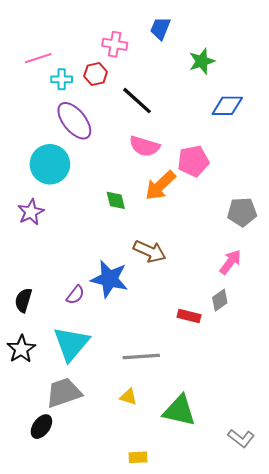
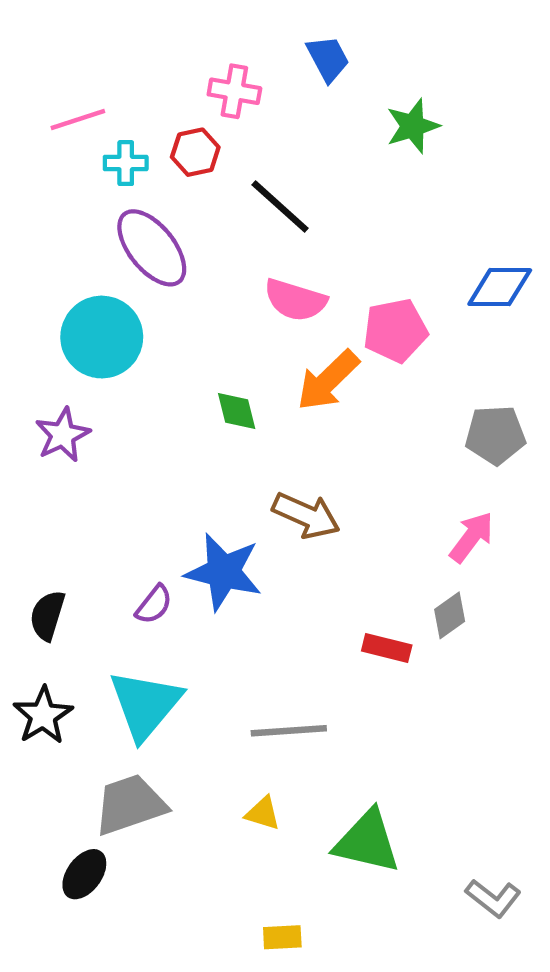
blue trapezoid: (160, 28) -> (328, 59), turned 130
blue diamond: (227, 106) -> (500, 287), moved

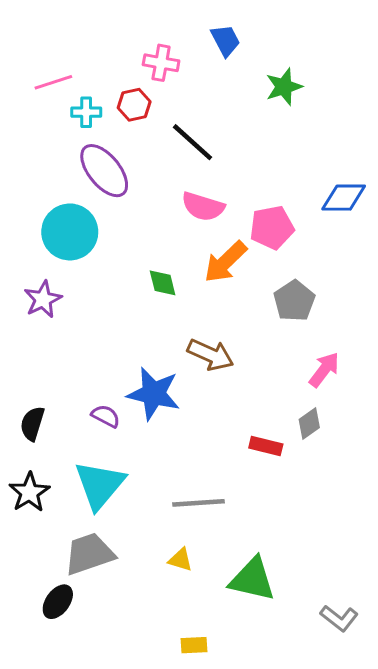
gray pentagon: (495, 435) -> (294, 301), moved, turned -30
purple semicircle: (154, 605) -> (106, 416), turned -100

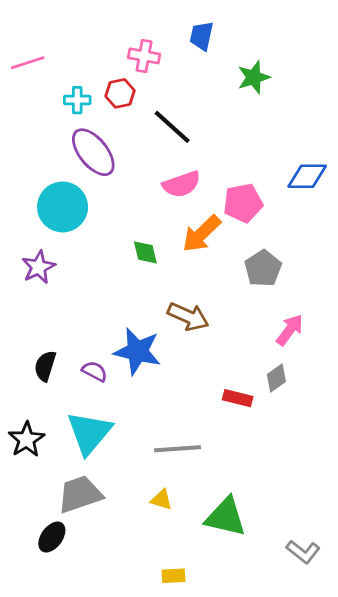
blue trapezoid: (225, 40) -> (202, 36), turned -140
pink line: (53, 82) -> (28, 63), moved
pink semicircle: (203, 207) -> (181, 184), turned -36
black semicircle: (32, 424) -> (45, 366), moved

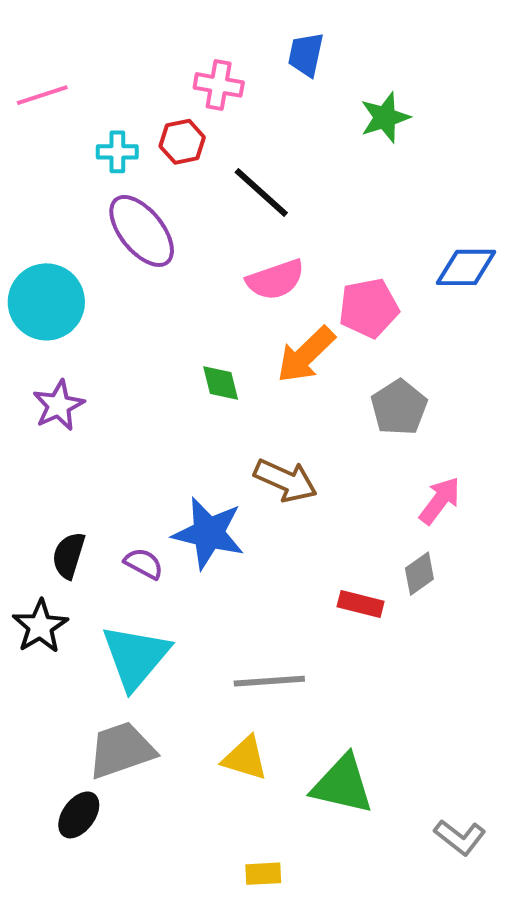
cyan circle: (63, 207) -> (46, 302), moved
black star: (26, 439) -> (40, 626), moved
yellow triangle: (161, 500) -> (245, 758), size x1.4

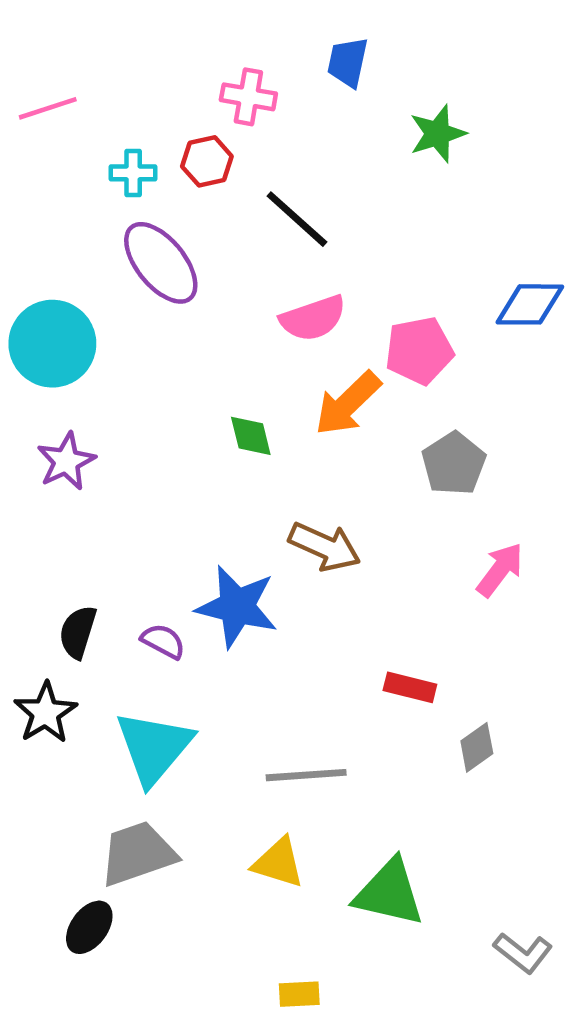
gray diamond: (419, 574) -> (477, 747), moved

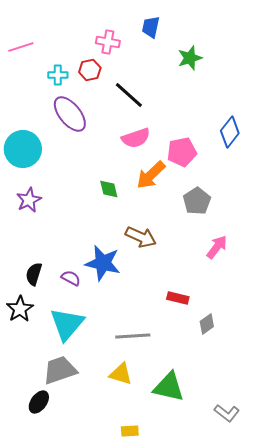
blue diamond: (530, 304) -> (230, 132), turned -52

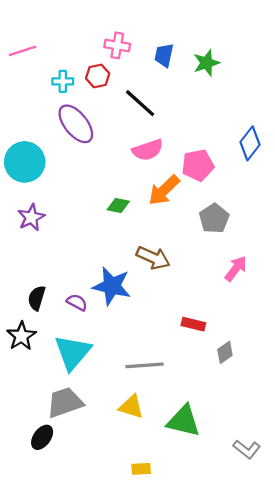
blue trapezoid: (151, 27) -> (164, 55), moved
green diamond: (109, 189) -> (118, 205), turned -65

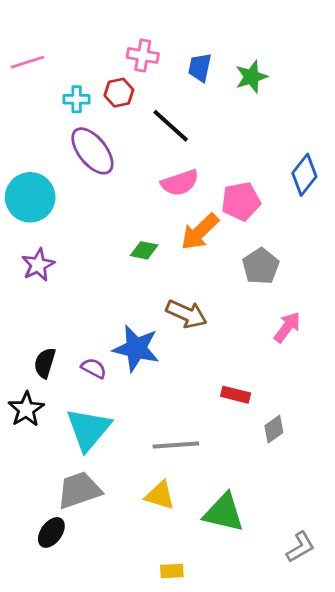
gray L-shape: (247, 449) -> (300, 547), turned -68

